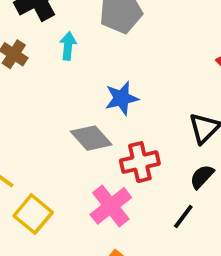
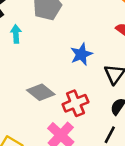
blue star: (122, 98) -> (81, 54), moved

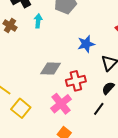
gray diamond: (41, 92) -> (51, 69), turned -45

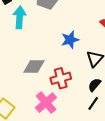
cyan arrow: (38, 21) -> (20, 17), size x1.5
black line: (99, 109) -> (93, 104), moved

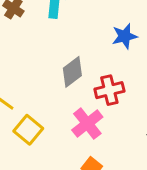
gray diamond: (34, 66) -> (72, 72), turned -40

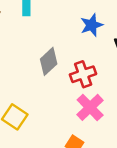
pink cross: (87, 124) -> (90, 107), moved

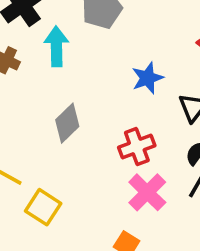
gray diamond: (49, 61) -> (67, 123), moved

